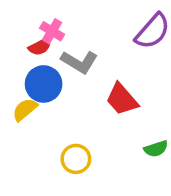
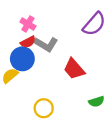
red semicircle: (40, 47) -> (28, 42), moved

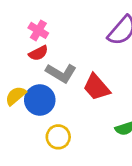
gray L-shape: (46, 44) -> (61, 73), moved
blue circle: (22, 59) -> (40, 100), moved

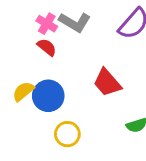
red semicircle: (38, 53) -> (47, 47), turned -114
gray L-shape: (61, 73) -> (75, 22), moved

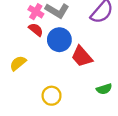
blue circle: (48, 96) -> (59, 40), moved

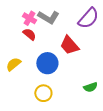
blue circle: (59, 40) -> (47, 63), moved
red trapezoid: (82, 56) -> (69, 45), moved

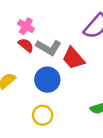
gray L-shape: (48, 17) -> (49, 48), moved

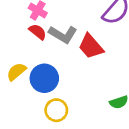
blue circle: (47, 80) -> (44, 78), moved

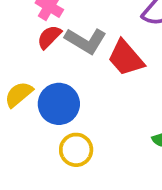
red semicircle: (38, 32) -> (49, 37), turned -84

